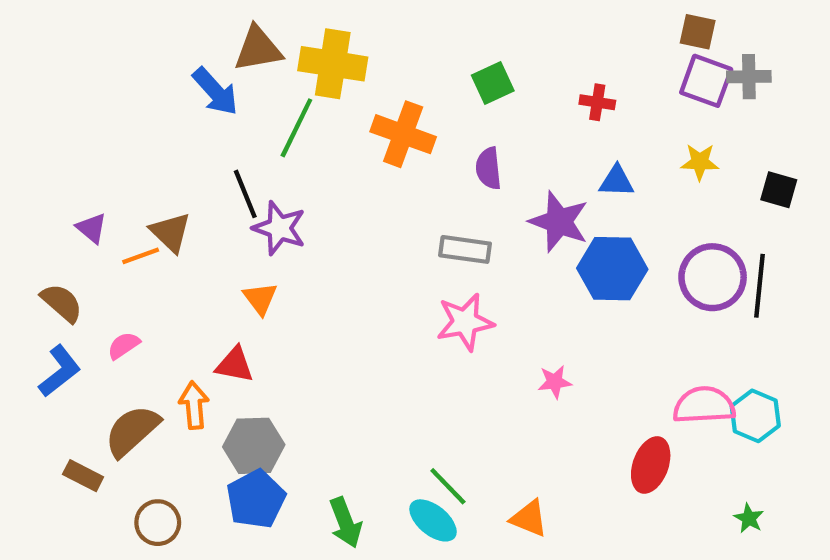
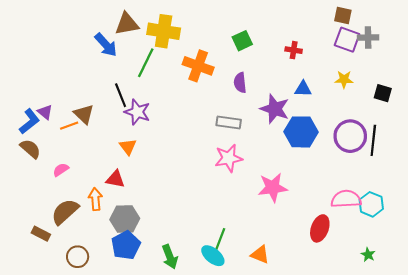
blue L-shape: (60, 371) -> (29, 121), moved
pink star: (555, 382) -> (273, 188), size x1.8
green line: (448, 486) -> (220, 239), turned 65

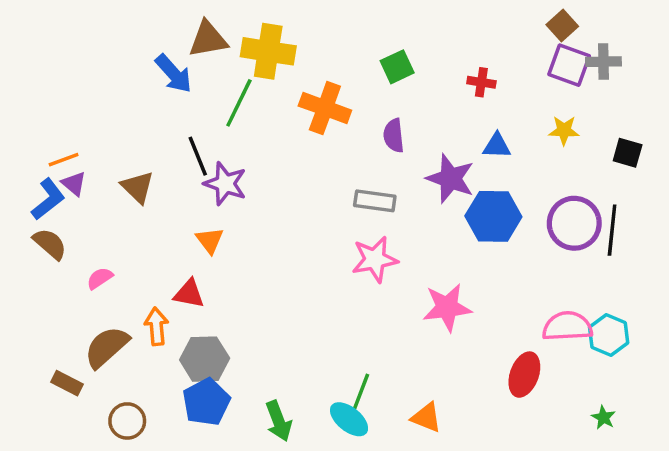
brown square: (343, 16) -> (562, 26), turned 36
orange line: (69, 126) -> (64, 160), moved

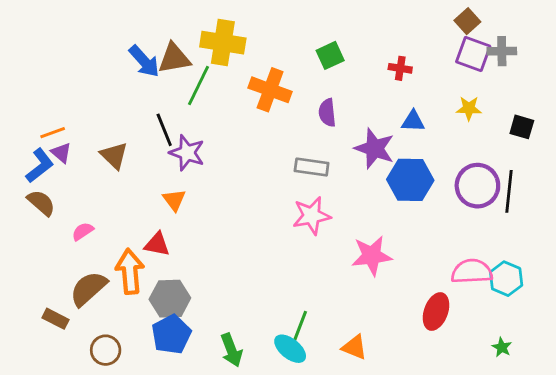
brown triangle: (208, 39) -> (174, 58), moved
orange arrow: (156, 326) -> (130, 271), size x1.4

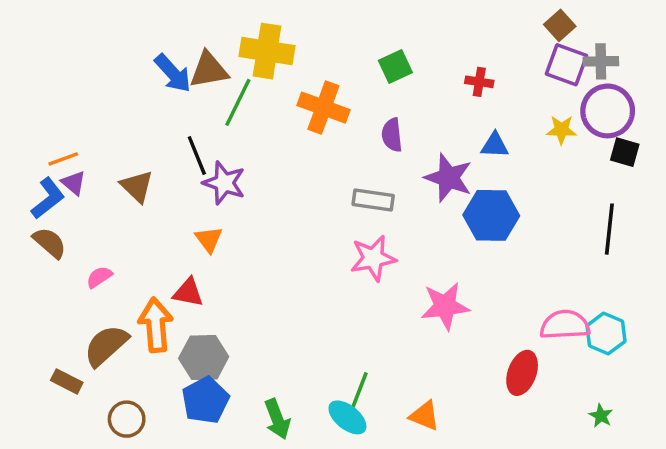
purple circle: (477, 186) -> (608, 111), moved

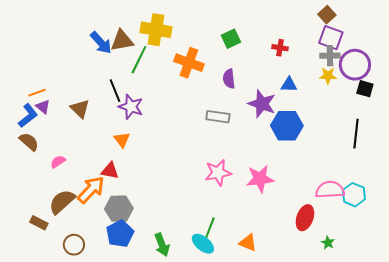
gray cross: (601, 61) -> (330, 56), moved
pink star: (373, 258) -> (218, 173), moved
orange arrow: (156, 325) -> (91, 190), turned 48
green star: (601, 416) -> (328, 243), moved

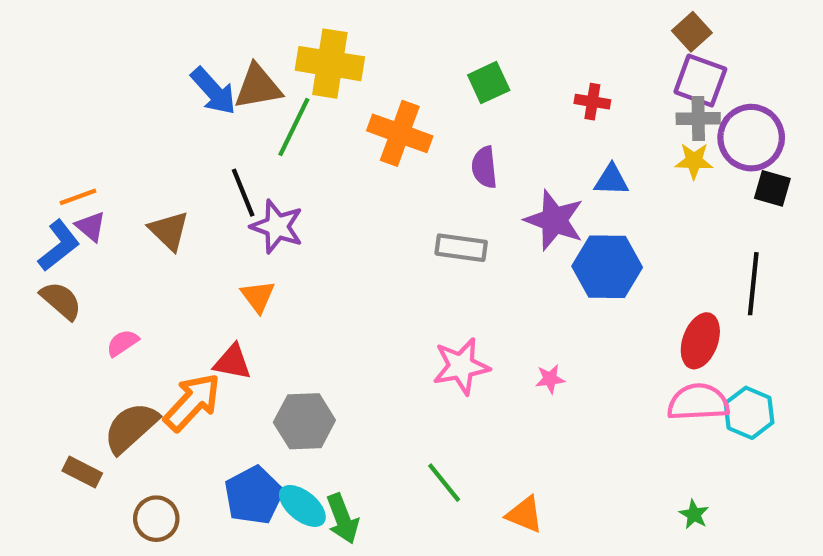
pink star: (260, 179) -> (550, 379), size x0.5
gray hexagon: (119, 209) -> (304, 421), moved
red ellipse: (305, 218) -> (700, 341), moved
green line: (210, 228) -> (444, 483), turned -60
cyan ellipse: (203, 244) -> (302, 506), moved

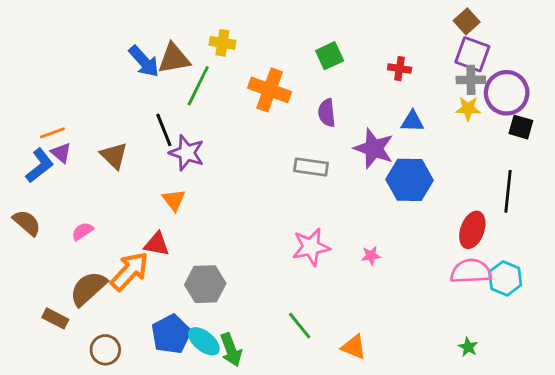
yellow cross: (330, 64) -> (222, 43), size x0.6
brown semicircle: (61, 301) -> (27, 223), moved

